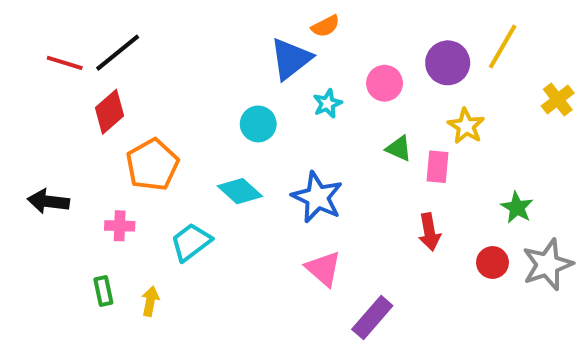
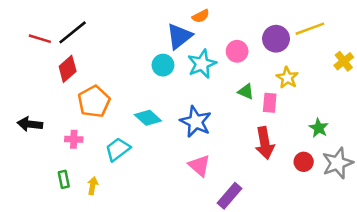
yellow line: (503, 47) -> (310, 29), turned 40
cyan star: (327, 104) -> (202, 64), size x1.6
cyan circle: (258, 124) -> (163, 65), moved
red arrow: (429, 232) -> (265, 143), size x1.4

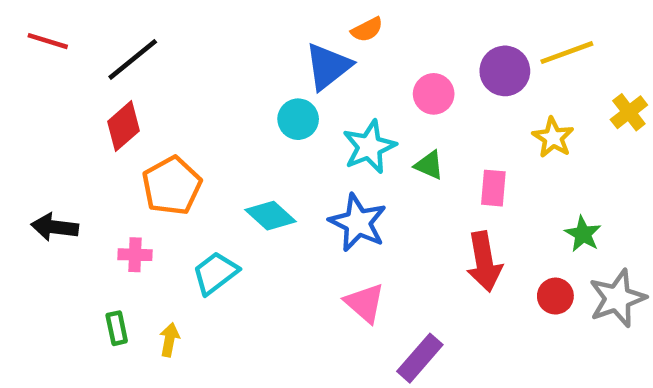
red line: (40, 39) -> (48, 41), moved
cyan star: (202, 64) -> (369, 147), moved
yellow star: (287, 78) -> (553, 138), moved
green triangle: (246, 91) -> (429, 165), moved

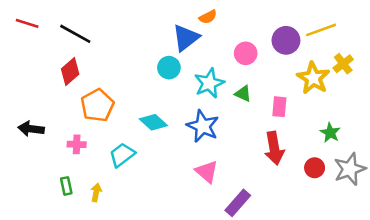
black line: (133, 59) -> (75, 34), turned 68
yellow cross: (629, 112) -> (343, 64), moved
yellow star: (553, 138) -> (313, 78), size x1.4

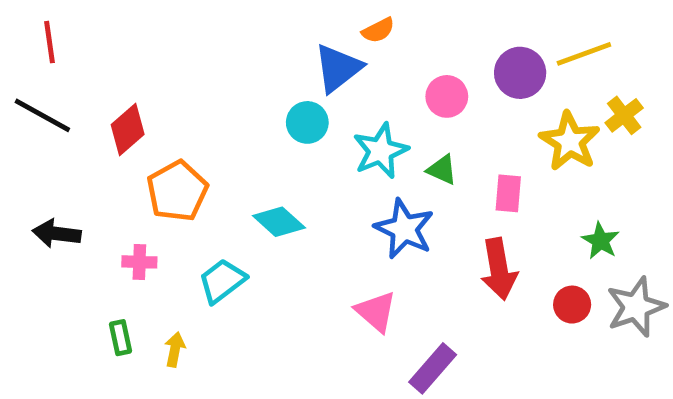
red line: (27, 23) -> (50, 42), turned 65
black line: (75, 34) -> (42, 115), moved
blue star: (203, 126) -> (404, 229), moved

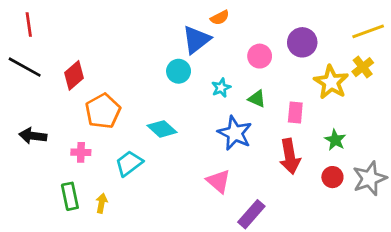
yellow line: (584, 54) -> (368, 31), moved
cyan star: (381, 151) -> (221, 88), size x0.6
green star: (600, 241) -> (335, 140), moved
green rectangle: (120, 338) -> (70, 196), size x1.4

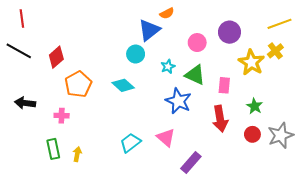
green triangle: (257, 99) -> (195, 75), size x1.5
cyan diamond: (162, 129) -> (123, 85), moved
cyan trapezoid: (129, 163) -> (130, 143), moved

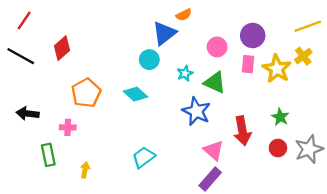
red line: (22, 19) -> (24, 21), turned 42
red diamond: (56, 57) -> (62, 48), moved
pink rectangle: (224, 85) -> (248, 64), moved
pink triangle: (166, 137) -> (214, 150), moved
green rectangle: (53, 149) -> (48, 155), moved

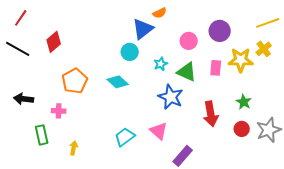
pink rectangle: (248, 64) -> (216, 68), moved
yellow star: (277, 69) -> (241, 60), turned -30
pink triangle: (214, 150) -> (159, 131), moved

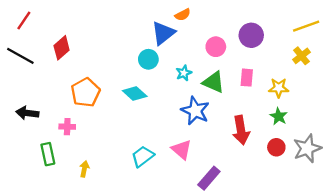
yellow star: (241, 60) -> (279, 88), moved, size x0.7

